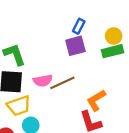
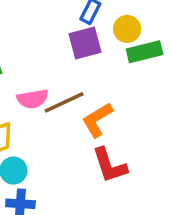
yellow circle: (114, 36) -> (127, 29), moved
orange L-shape: (96, 100) -> (97, 120), moved

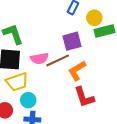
purple square: (85, 43) -> (72, 41), moved

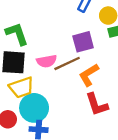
cyan circle: (28, 100) -> (34, 108), size x1.6

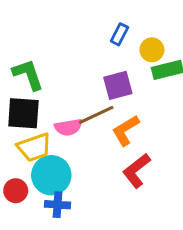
pink semicircle: (47, 61) -> (68, 127), moved
red L-shape: (97, 104) -> (136, 171), turned 70

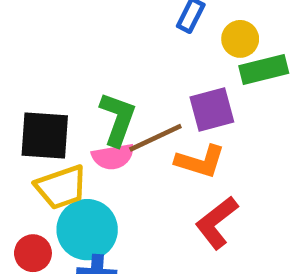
green L-shape: (28, 75) -> (118, 119), moved, turned 39
purple square: (118, 85) -> (212, 110), moved
orange L-shape: (126, 130) -> (200, 161), turned -132

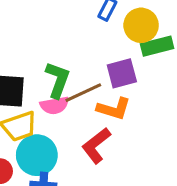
yellow circle: (240, 39) -> (141, 25), size x1.4
red L-shape: (217, 223) -> (96, 146), moved

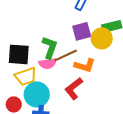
yellow circle: (141, 25) -> (102, 38), moved
purple square: (122, 73) -> (82, 31), moved

